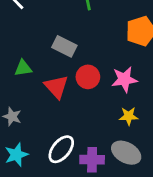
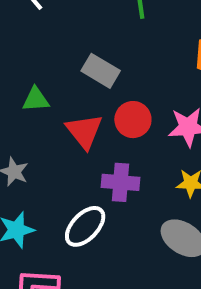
purple cross: (92, 160) -> (120, 182), moved

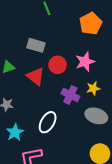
purple cross: (120, 182) -> (70, 95), moved, turned 36

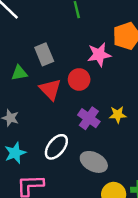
gray rectangle: (36, 45) -> (44, 54), moved, turned 42
pink star: (85, 62) -> (99, 55), moved
gray ellipse: (96, 116) -> (94, 162), moved

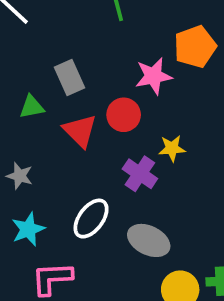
yellow star: (118, 115) -> (172, 148), moved

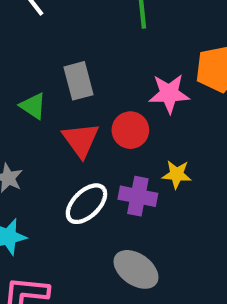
green triangle: (32, 107) -> (33, 106), turned 36
purple cross: (140, 174) -> (138, 196), turned -32
white ellipse: (91, 219) -> (86, 204), moved

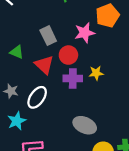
gray rectangle: (79, 81) -> (48, 36), moved
purple cross: (138, 196) -> (73, 78), moved
white ellipse: (86, 204) -> (37, 97), moved

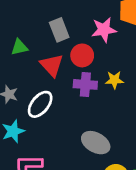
green triangle: (17, 52) -> (19, 47), turned -40

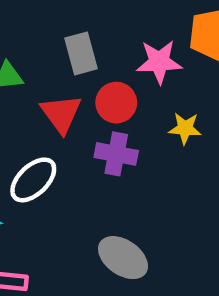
yellow star: (114, 80) -> (185, 128), moved

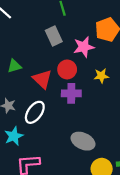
gray rectangle: (81, 53) -> (54, 36), moved

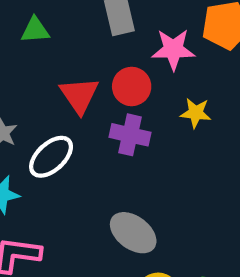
green triangle: (14, 66) -> (35, 30), moved

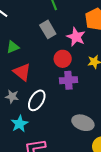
pink star: (173, 49) -> (76, 37), turned -30
red triangle: (79, 95) -> (22, 72), moved

